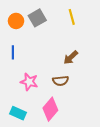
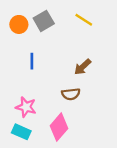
yellow line: (72, 17) -> (84, 20), turned -42
blue line: (13, 52) -> (32, 61), moved
pink star: (29, 82) -> (26, 107), moved

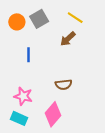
brown arrow: (83, 67) -> (68, 39), moved

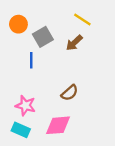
gray square: (39, 19) -> (43, 37), moved
brown semicircle: (64, 85) -> (70, 93), turned -35
pink diamond: (53, 114) -> (58, 125), turned 45

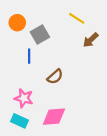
brown arrow: (74, 43) -> (91, 40), moved
brown semicircle: (70, 93) -> (55, 77), moved

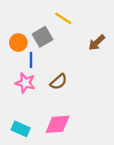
yellow line: (77, 18) -> (63, 18), moved
orange circle: (17, 23) -> (18, 43), moved
pink star: (24, 98) -> (25, 83), moved

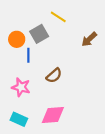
pink star: (25, 83) -> (21, 87), moved

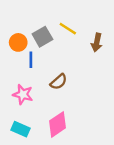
yellow line: (58, 17) -> (68, 29), moved
brown arrow: (89, 39) -> (97, 42), turned -35
pink diamond: (53, 115) -> (57, 124), turned -30

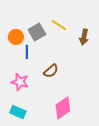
pink diamond: (57, 124) -> (63, 108), moved

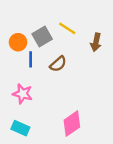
brown semicircle: (51, 71) -> (58, 64), moved

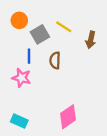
orange circle: (18, 42) -> (19, 20), moved
brown semicircle: (58, 64) -> (55, 60), turned 133
pink star: (23, 94) -> (21, 78), moved

